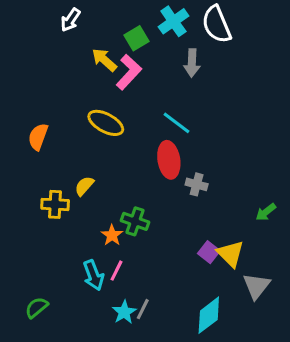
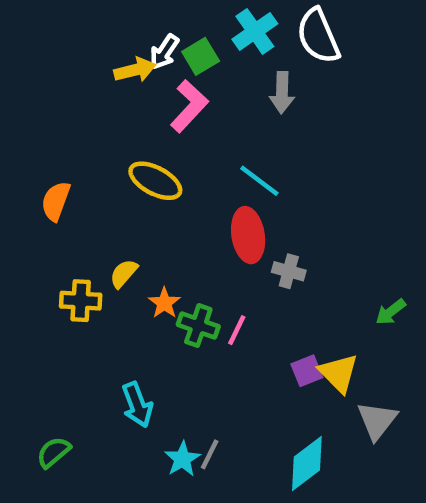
white arrow: (70, 20) -> (164, 52), moved
yellow arrow: (104, 60) -> (135, 70), moved, turned 124
orange star: (112, 235) -> (164, 303), moved
purple square: (209, 252) -> (307, 371), turned 30
pink line: (117, 271) -> (237, 330), moved

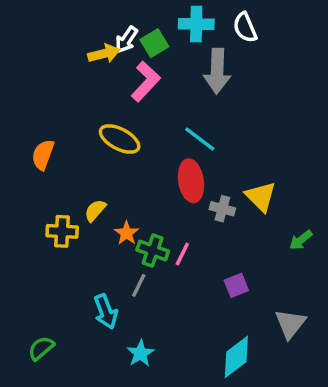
cyan cross: (255, 31) -> (196, 24), turned 36
white semicircle: (318, 36) -> (245, 27), size x0.7
gray arrow: (282, 93) -> (217, 71), size x1.4
yellow triangle: (339, 373) -> (261, 197), moved
gray line: (210, 454) -> (139, 285), moved

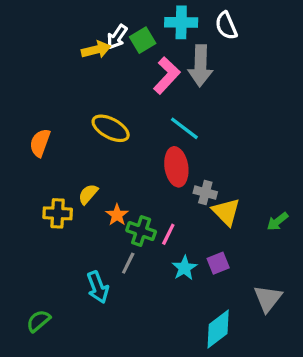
pink L-shape: (146, 82) -> (167, 75), moved
yellow triangle: (261, 197) -> (226, 212), moved
cyan star: (140, 353) -> (184, 268), moved

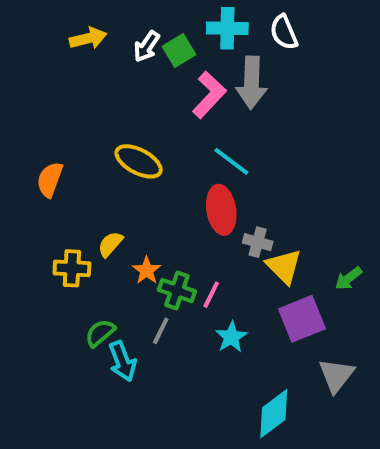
yellow arrow: (96, 50) -> (88, 38), moved
purple square: (218, 263) -> (302, 319), moved, size x1.6
green semicircle: (38, 321) -> (100, 333), moved

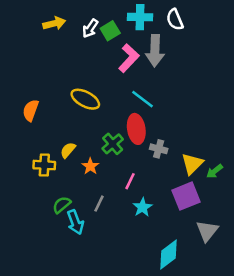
yellow triangle: (284, 266) -> (192, 164), moved, turned 30
green cross: (177, 291) -> (113, 144), moved, turned 30

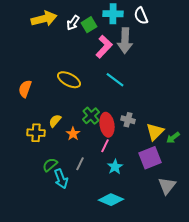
yellow arrow: (54, 23) -> (44, 19), size x1.4
red ellipse: (136, 129) -> (107, 125), moved
cyan diamond: (169, 254) -> (111, 200), moved, turned 60

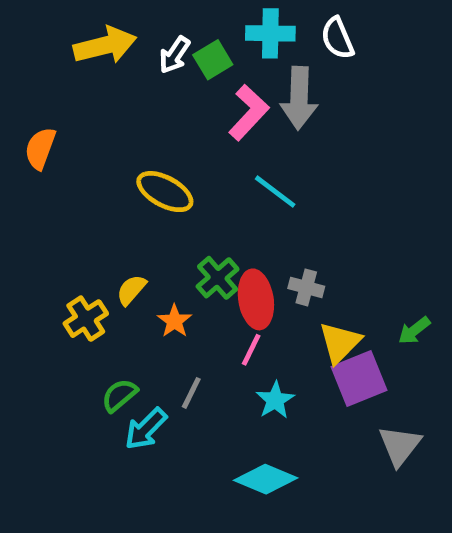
orange semicircle: (25, 89) -> (40, 148), moved
yellow triangle: (155, 132) -> (340, 343), moved
yellow cross: (36, 133) -> (86, 319), turned -36
cyan arrow: (61, 179) -> (146, 429), turned 66

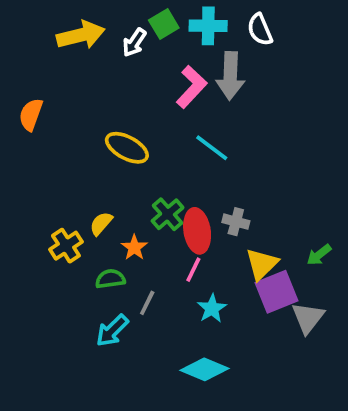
green square: (213, 60) -> (164, 24), moved
green semicircle: (119, 395) -> (110, 279), moved, turned 32
gray triangle: (400, 446) -> (308, 318), moved

